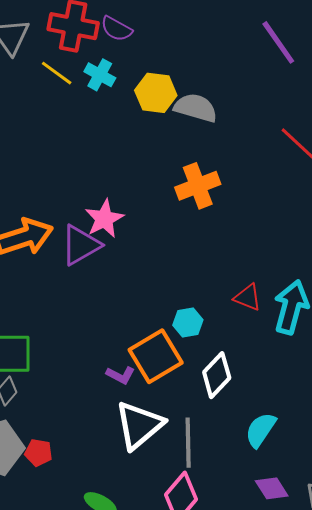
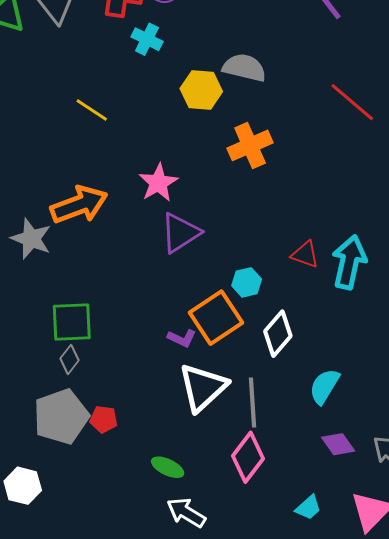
yellow line: (57, 73) -> (92, 110), moved
yellow hexagon: (156, 93) -> (201, 90), moved
purple triangle: (81, 245) -> (180, 233), moved

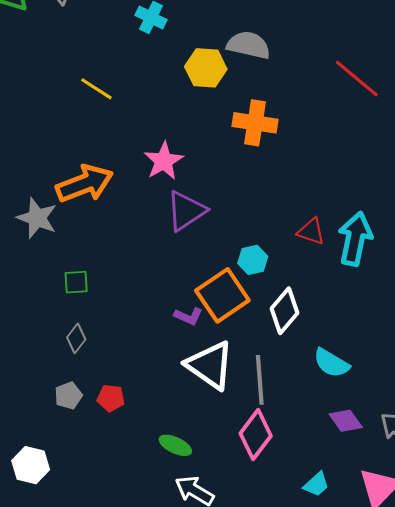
orange cross: (250, 145) -> (255, 123), turned 33
green square: (72, 322) -> (76, 282), moved, size x0.6
cyan semicircle: (324, 386) -> (331, 363), turned -90
white triangle: (203, 387) -> (210, 365), turned -42
gray pentagon: (61, 417) -> (68, 396), size x0.5

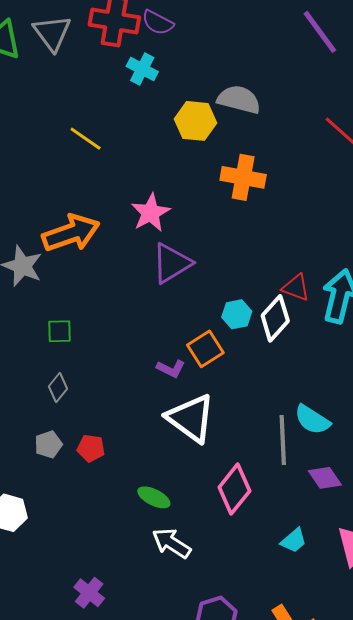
orange square: (222, 295) -> (205, 349), size x0.7
white diamond: (284, 311) -> (275, 318), moved
gray line: (260, 380) -> (283, 440), moved

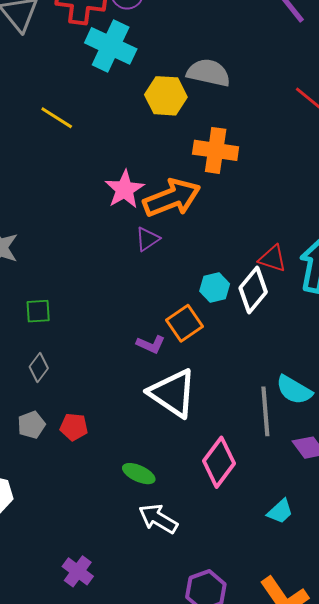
cyan cross: (142, 69) -> (111, 46), size x1.6
orange arrow: (71, 233) -> (172, 198), moved
purple triangle: (172, 263) -> (147, 239), size x0.6

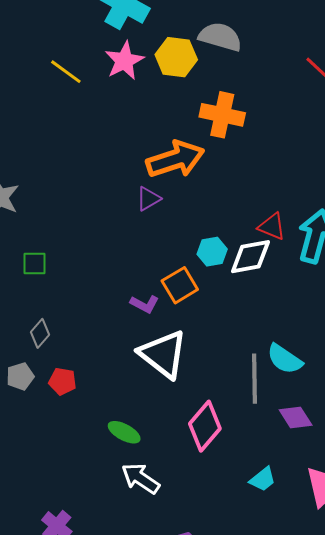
pink star: (125, 189) -> (124, 61), moved
white diamond: (253, 290) -> (250, 257), turned 36
gray diamond: (39, 368) -> (40, 333), moved

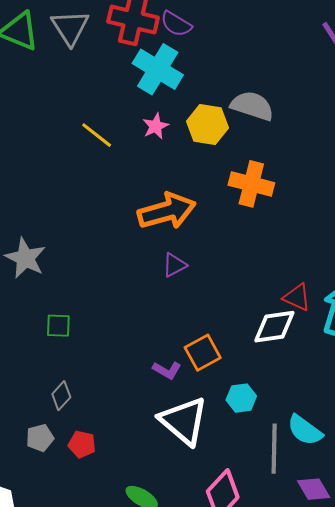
pink star: (124, 61) -> (156, 126), size x0.7
orange arrow: (175, 159) -> (167, 211), moved
cyan hexagon: (212, 252) -> (241, 398), moved

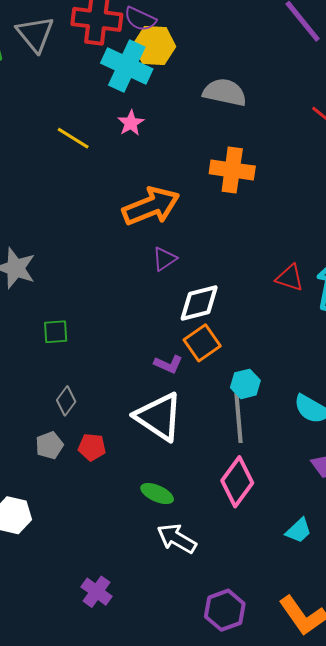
yellow hexagon: (208, 125) -> (154, 46), moved
white diamond: (274, 327) -> (199, 303), moved
white triangle: (184, 421) -> (159, 417), moved
gray line: (274, 449) -> (238, 418), moved

